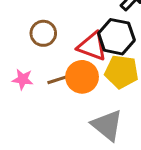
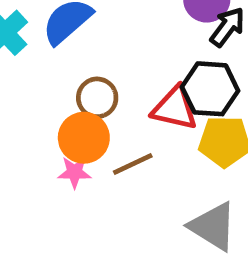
orange circle: (82, 77) -> (84, 138), moved

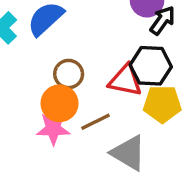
pink star: (74, 172) -> (53, 129), size x1.4
gray triangle: (213, 226) -> (129, 153), moved

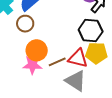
brown circle: (69, 74) -> (25, 24), moved
red triangle: (125, 80) -> (78, 58), moved

